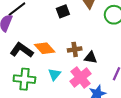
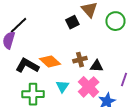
black square: (63, 11) -> (72, 22), moved

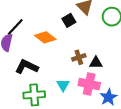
orange diamond: (50, 61) -> (45, 37), moved
pink cross: (89, 87) -> (89, 84), turned -30

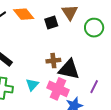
orange diamond: (45, 37) -> (24, 14), moved
black triangle: (96, 63) -> (69, 69), size x1.6

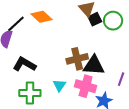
black square: (51, 22) -> (95, 19), moved
brown cross: (53, 61) -> (77, 59), size x1.5

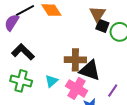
black square: (95, 19) -> (102, 26), turned 32

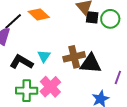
cyan triangle: (51, 81) -> (44, 56), moved
pink cross: (77, 88) -> (50, 87), moved, turned 30

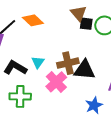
pink cross: (50, 87) -> (56, 82), moved

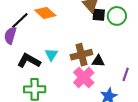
black triangle: (84, 70) -> (98, 61), size x0.6
pink cross: (56, 82) -> (84, 78), moved

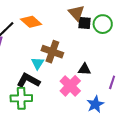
brown cross: (81, 55) -> (52, 52), moved, turned 35
black L-shape: (29, 61) -> (28, 80), moved

